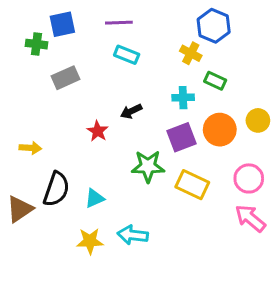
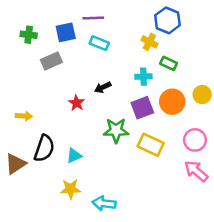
blue square: (62, 24) -> (66, 32), moved
cyan arrow: (133, 235) -> (104, 203), moved

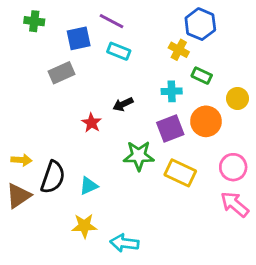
purple line: (93, 18) -> (112, 21), turned 30
green cross: (29, 35) -> (34, 21), moved
yellow circle: (202, 95) -> (237, 98), moved
yellow arrow: (24, 116) -> (21, 160), moved

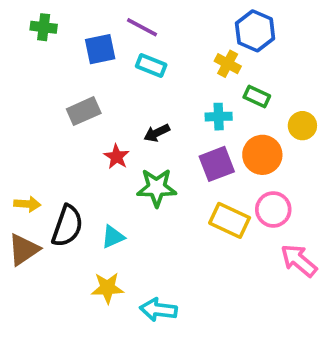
gray rectangle: (61, 73) -> (84, 111), moved
green star: (139, 156) -> (157, 188), moved
pink circle: (233, 167) -> (273, 209), moved

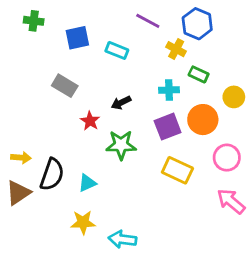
purple line: (142, 27) -> (148, 21), moved
gray rectangle: (84, 111) -> (65, 86), turned 55
pink circle: (273, 209) -> (227, 158), moved

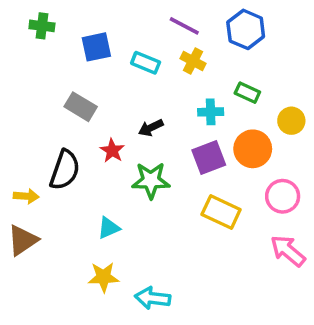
yellow cross: (176, 49) -> (193, 61), moved
black semicircle: (52, 174) -> (65, 170), moved

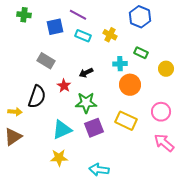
purple line: (184, 26) -> (78, 15), moved
orange circle: (253, 149) -> (130, 85), moved
purple square: (209, 158) -> (94, 128), moved
cyan triangle: (109, 228) -> (62, 130), size x1.5
cyan arrow: (153, 298) -> (99, 170), moved

